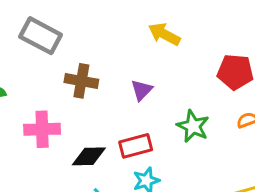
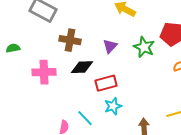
green star: (193, 126) -> (144, 47), moved
black diamond: (89, 156) -> (82, 67), moved

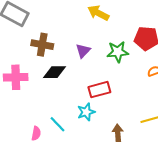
green star: (144, 47) -> (118, 52), turned -30
red rectangle: (106, 83) -> (99, 90), moved

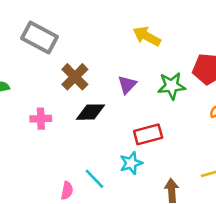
brown cross: (42, 45) -> (75, 77), turned 35
pink cross: (16, 77) -> (41, 119), size x0.7

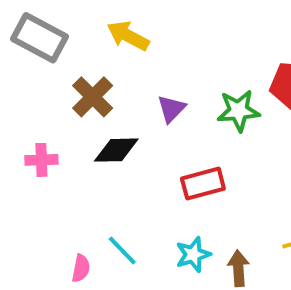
yellow arrow: (147, 36) -> (128, 36), moved
cyan star: (131, 163) -> (193, 254), moved

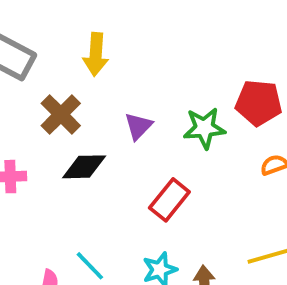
yellow arrow: (128, 36) -> (96, 54), turned -114
red rectangle: (203, 184) -> (169, 200), turned -36

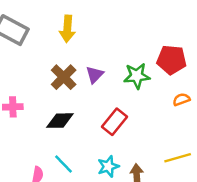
brown cross: (61, 114) -> (64, 77), moved
black diamond: (84, 167) -> (60, 121), moved

